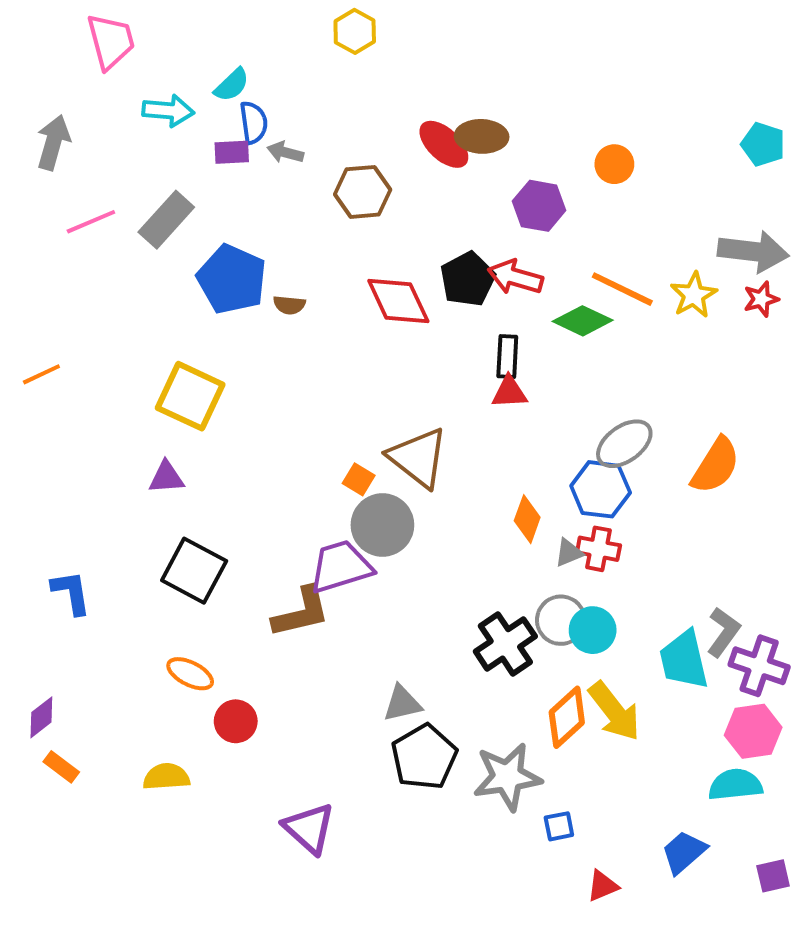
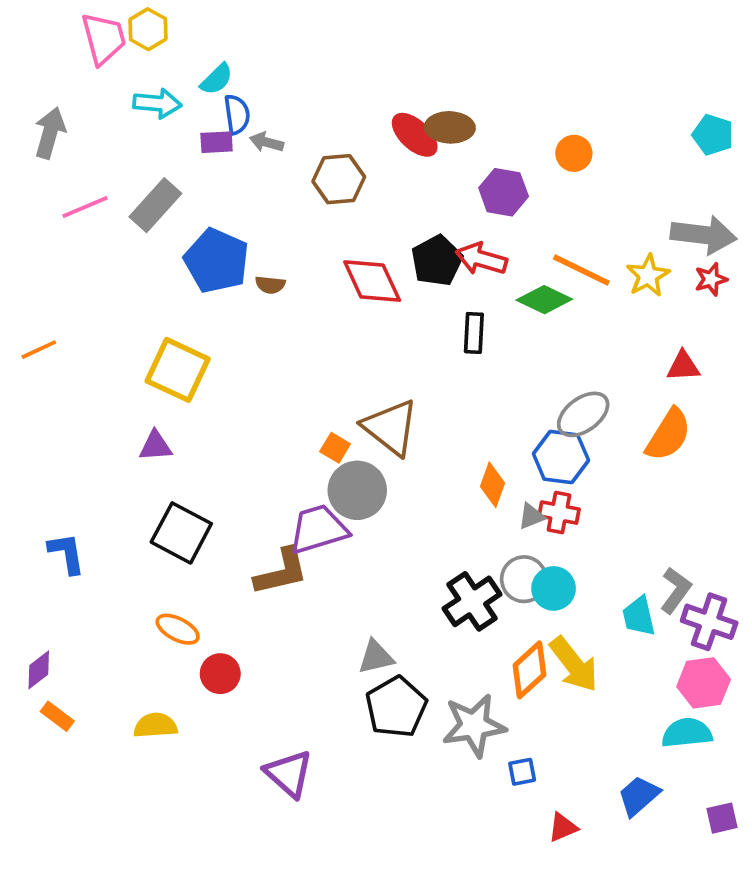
yellow hexagon: (355, 31) -> (148, 29), moved
red triangle: (509, 392) -> (683, 366), moved
cyan trapezoid: (684, 660) -> (639, 616), size x0.7

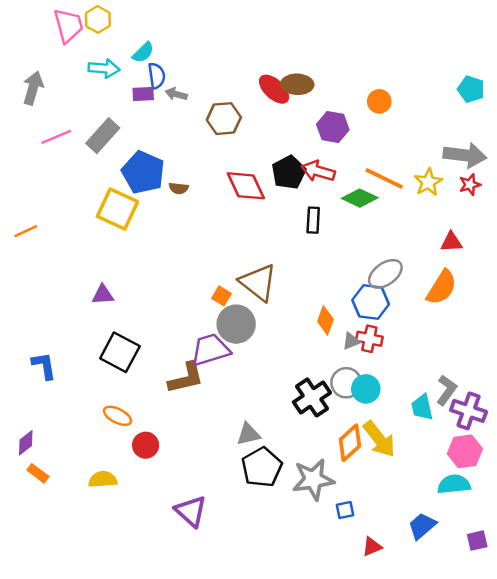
yellow square: (178, 370) -> (117, 209), moved

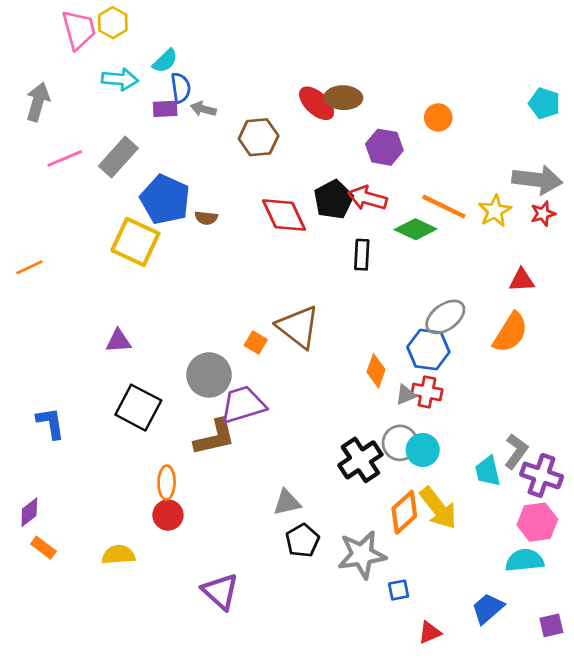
gray circle: (236, 324) -> (209, 375), moved
orange ellipse: (117, 416) -> (167, 483), moved, turned 64
black pentagon: (262, 467) -> (302, 541), size x0.7

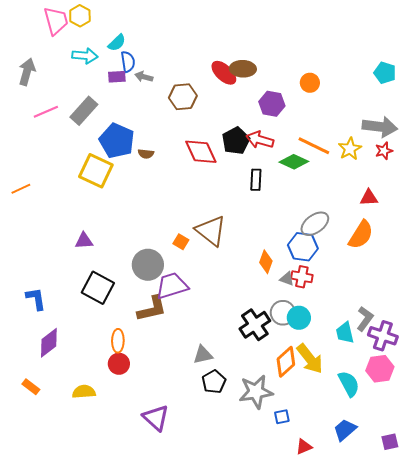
gray triangle: (406, 395) -> (287, 279), turned 42
purple diamond: (29, 512) -> (49, 343), moved, size x1.4
cyan semicircle: (525, 560) -> (349, 384), moved, turned 68

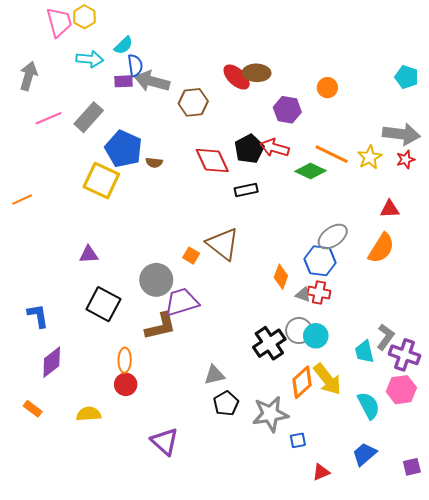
gray arrow: (144, 77) -> (152, 81), size x1.8
black rectangle: (256, 180) -> (246, 190), moved, turned 75

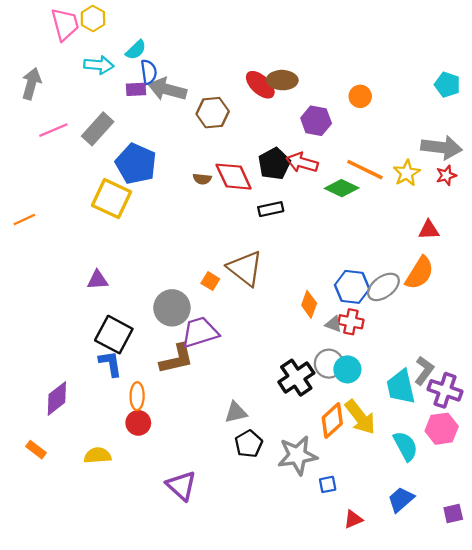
brown semicircle: (154, 163) -> (202, 179), moved
gray ellipse: (333, 237) -> (383, 287), moved
blue L-shape: (38, 316) -> (110, 364), moved
cyan trapezoid: (364, 352) -> (401, 387), size x1.4

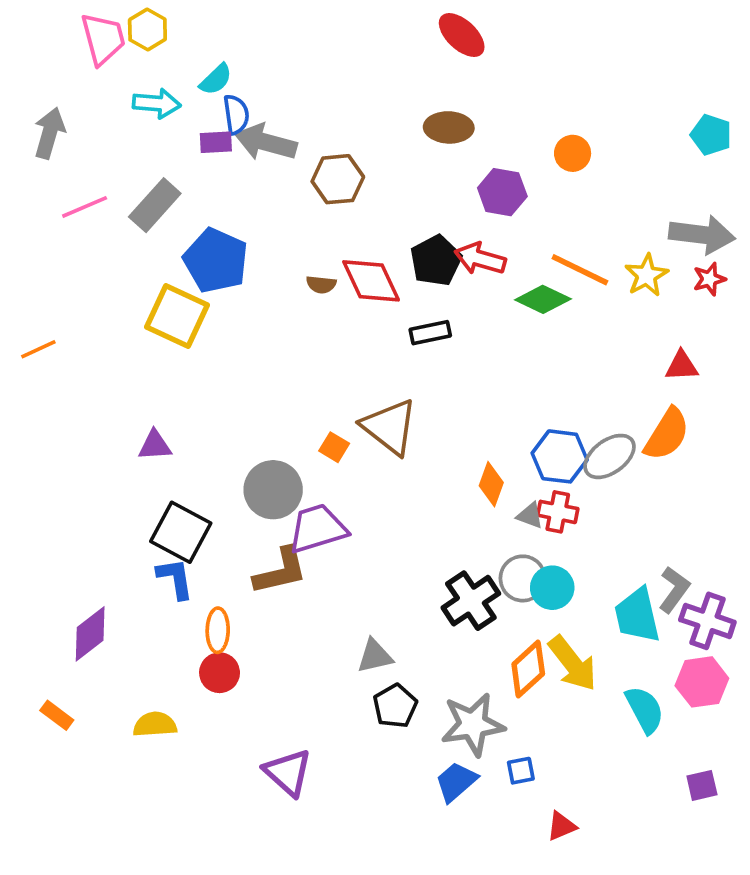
red ellipse: (260, 85) -> (462, 35), moved
blue trapezoid: (401, 500) -> (456, 782), moved
purple square: (453, 514) -> (702, 785), moved

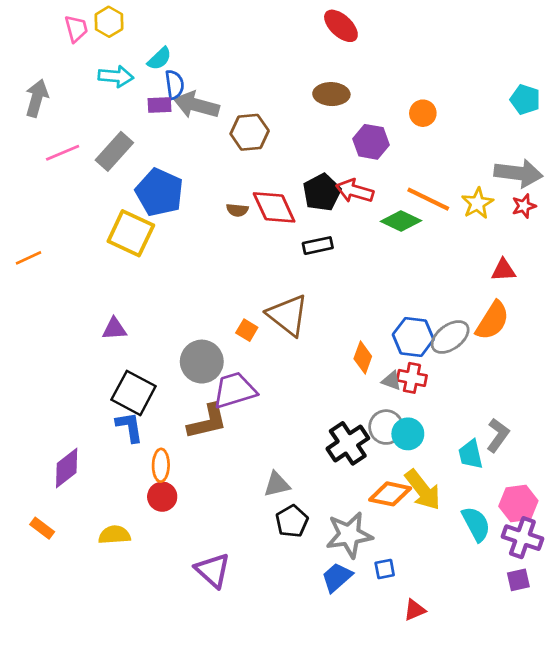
pink trapezoid: (103, 39) -> (76, 29), size x0.7
cyan trapezoid: (637, 615) -> (471, 454), size x0.7
purple cross: (707, 621) -> (522, 538), moved
orange diamond: (528, 669) -> (390, 494), turned 54

